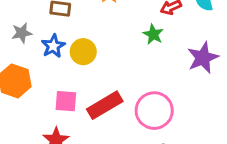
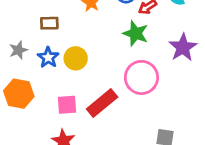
green star: (153, 34) -> (136, 33), size x1.4
pink circle: (154, 111) -> (141, 77), moved

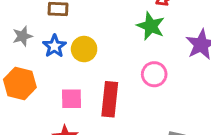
pink circle: (141, 77) -> (154, 74), size x0.7
red rectangle: (102, 103) -> (110, 99), turned -48

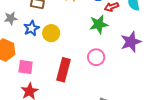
green star: (151, 26) -> (99, 24), turned 30
pink square: (71, 99) -> (26, 67), moved

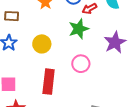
yellow circle: (51, 33) -> (42, 44), moved

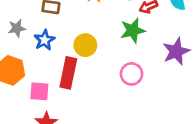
red rectangle: (49, 82) -> (68, 73), moved

